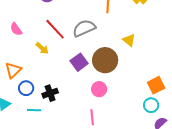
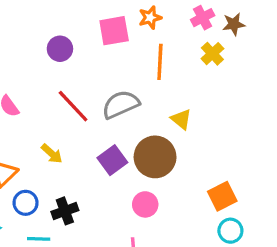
yellow triangle: (129, 40) -> (181, 119), moved
yellow arrow: (42, 48) -> (52, 154), moved
orange square: (156, 85) -> (222, 196), moved

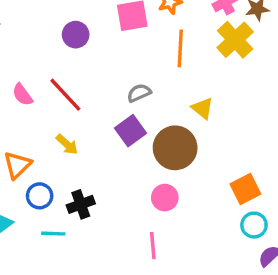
yellow cross: (212, 54) -> (235, 40), size x1.5
gray semicircle: (121, 104) -> (139, 93), size x0.6
red line: (73, 106) -> (65, 95), moved
purple square: (112, 160) -> (130, 131), moved

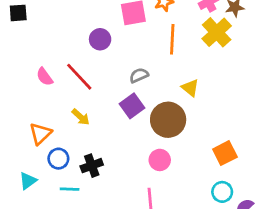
purple circle: (76, 35) -> (100, 39), moved
cyan circle: (254, 225) -> (222, 192), moved

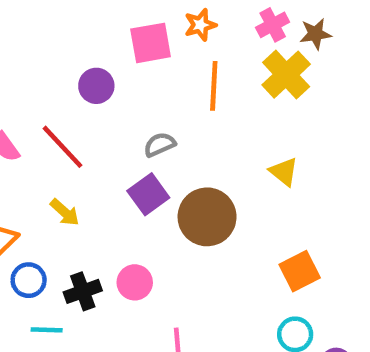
yellow triangle: (190, 88) -> (284, 172), moved
pink circle: (160, 160) -> (135, 282), moved

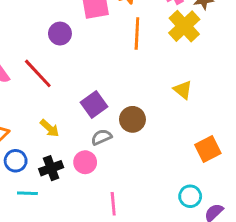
gray semicircle: (160, 145) -> (101, 137), moved
yellow arrow: (65, 212) -> (50, 128), moved
brown circle: (207, 217) -> (132, 119), size x0.7
orange square: (300, 271) -> (208, 149), moved

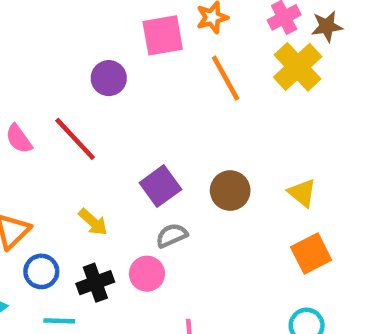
orange line: (137, 34) -> (226, 78), turned -32
yellow triangle: (183, 90) -> (302, 193), moved
brown circle: (132, 119) -> (230, 191), moved
orange square: (208, 149) -> (311, 253), moved

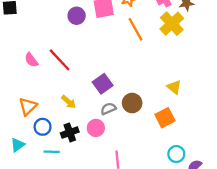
purple circle: (109, 78) -> (77, 16), moved
brown circle: (230, 191) -> (132, 103), moved
orange square: (311, 253) -> (165, 118), moved

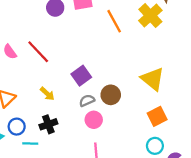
yellow triangle: (174, 87) -> (153, 79), size x1.6
orange square: (165, 118) -> (157, 116), moved
blue circle: (43, 127) -> (17, 127), moved
pink circle: (96, 128) -> (94, 120), moved

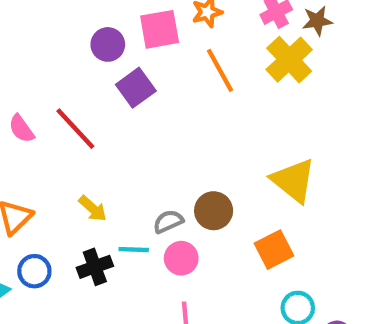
purple square: (81, 76) -> (136, 88), moved
orange square: (157, 116) -> (274, 250), moved
cyan line: (30, 144) -> (134, 250), moved

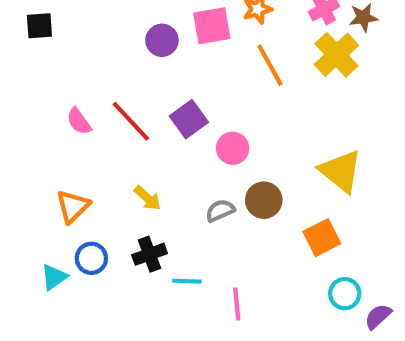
purple square: (136, 88) -> (189, 119), moved
cyan line: (134, 250) -> (187, 281), moved
pink circle: (181, 258) -> (233, 148), moved

